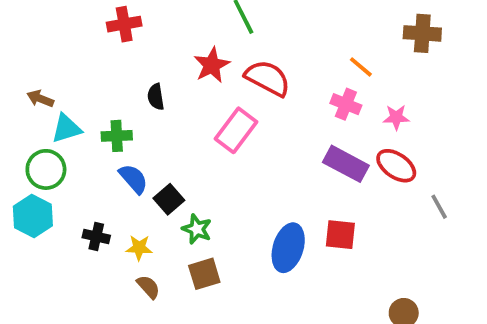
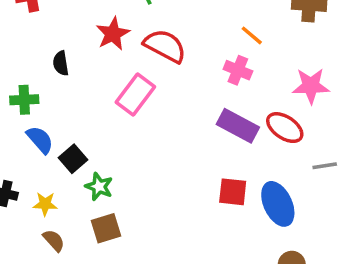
pink star: (396, 117) -> (311, 86), moved, size x1.5
gray line: (439, 207) -> (325, 166), turned -70
blue ellipse: (288, 248) -> (278, 204), moved, turned -42

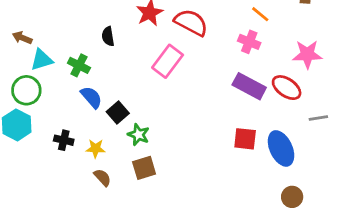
green cross: (24, 100) -> (79, 65), turned 30

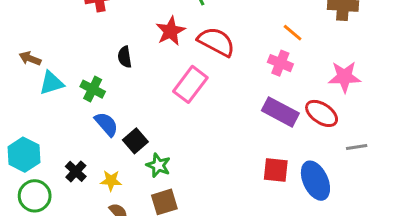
green circle: (26, 90) -> (35, 196), moved
black cross: (64, 140) -> (76, 171), turned 30

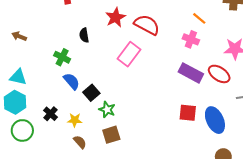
cyan triangle: (51, 83) -> (18, 77), moved, turned 30

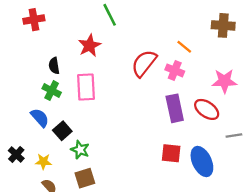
red semicircle: (147, 25) -> (144, 63), moved, turned -80
pink rectangle: (129, 54) -> (86, 87), moved, turned -40
green cross: (62, 57) -> (52, 91), moved
purple rectangle: (191, 73) -> (175, 108), turned 50

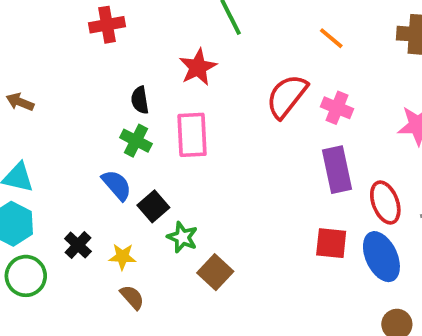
orange line: (184, 47) -> (331, 38), moved
red ellipse: (207, 109) -> (385, 203), moved, turned 35
brown square: (85, 178) -> (215, 272), moved, turned -30

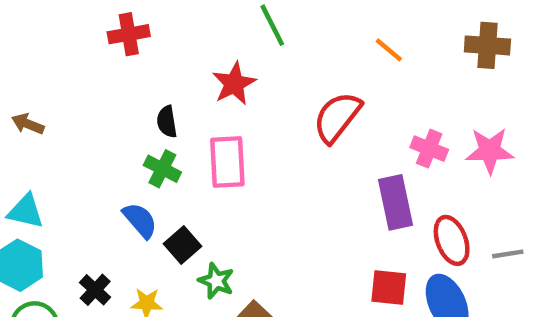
pink cross: (337, 108) -> (429, 149), moved

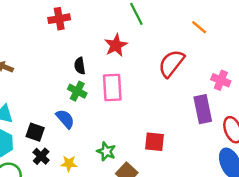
black square: (183, 245) -> (35, 132), moved, turned -30
red square: (389, 288) -> (154, 142), moved

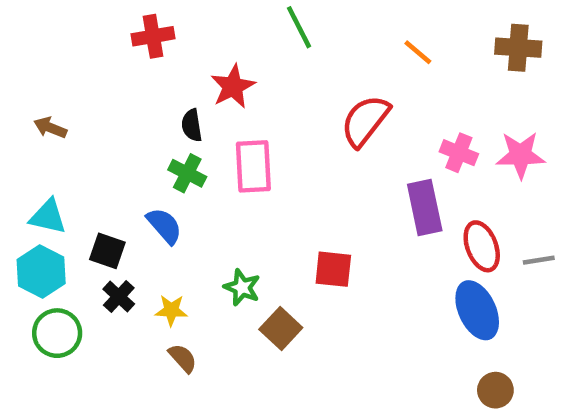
red star: (116, 45) -> (233, 87), moved

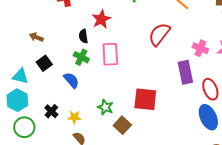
brown arrow: (50, 128) -> (36, 37), moved
black square: (107, 251) -> (44, 63), moved, turned 35
red square: (333, 269) -> (145, 99), size x1.4

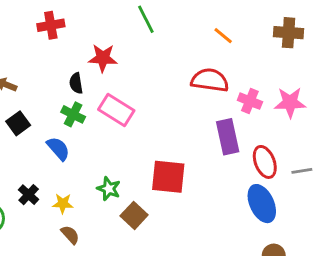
red star: (101, 19) -> (103, 58), turned 30
red semicircle: (159, 34) -> (210, 80), moved, turned 60
pink rectangle: (110, 54) -> (116, 110), turned -55

